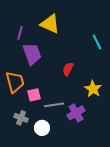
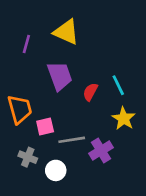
cyan line: (97, 42) -> (118, 85), moved
purple trapezoid: (32, 54) -> (60, 76), moved

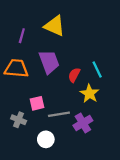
orange trapezoid: (20, 109) -> (16, 68), moved, turned -70
yellow star: (124, 119) -> (89, 94), moved
gray cross: (28, 157) -> (19, 120), moved

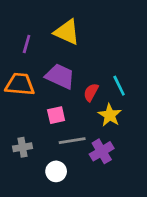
purple trapezoid: (49, 62) -> (60, 76), turned -45
pink square: (37, 103) -> (56, 115), moved
gray cross: (19, 120) -> (23, 147), turned -32

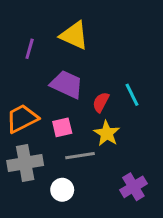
orange trapezoid: (20, 84) -> (22, 119), moved, turned -32
yellow star: (110, 115) -> (107, 133), moved
gray cross: (23, 147) -> (25, 163), size x1.6
purple cross: (102, 151) -> (133, 187), moved

